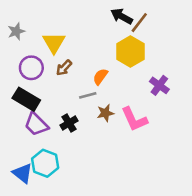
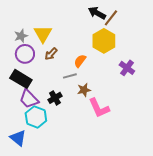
gray star: (16, 31) -> (21, 36), moved
pink L-shape: (134, 119) -> (99, 108), moved
cyan hexagon: (45, 163) -> (36, 117), moved

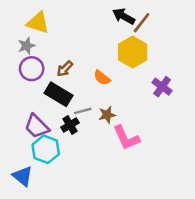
yellow triangle: (43, 34) -> (38, 23), moved, turned -42
orange semicircle: (80, 61) -> (102, 78), turned -88
gray line: (70, 76) -> (83, 111), moved
black rectangle: (21, 79) -> (58, 94), moved

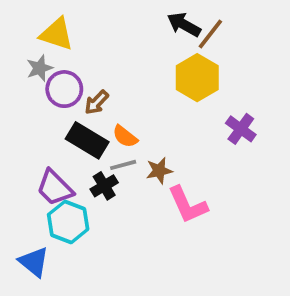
purple circle: (32, 69) -> (64, 89), moved
orange semicircle: (102, 78) -> (125, 136), moved

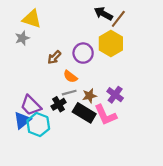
purple circle: (64, 89) -> (83, 53), moved
purple cross: (241, 129) -> (115, 95), moved
black rectangle: (87, 140) -> (84, 113), moved
blue triangle: (34, 262) -> (22, 120), moved, turned 42

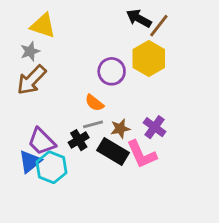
brown arrow: (54, 57) -> (31, 80), moved, size x1.6

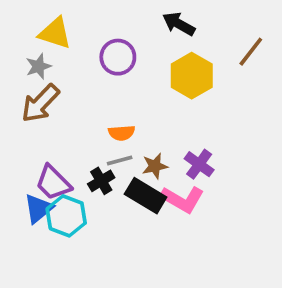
brown line: (159, 26) -> (251, 52), moved
purple circle: (112, 71) -> (118, 57), moved
orange semicircle: (94, 103) -> (122, 133), turned -42
pink L-shape: (142, 154) -> (182, 199), turned -36

